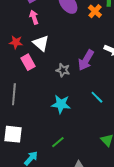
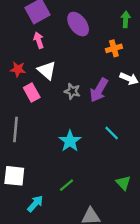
orange cross: (95, 11) -> (114, 48), moved, turned 32
gray star: (63, 70) -> (72, 91), moved
cyan star: (61, 104) -> (70, 141), turned 30

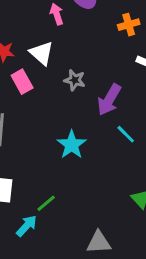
pink arrow: (39, 40) -> (57, 14), moved
purple arrow: (99, 90) -> (109, 100), moved
green line: (66, 185) -> (46, 203), moved

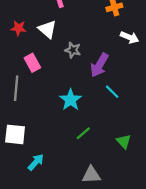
pink rectangle: (22, 82) -> (32, 63), moved
green line: (46, 203) -> (83, 133), moved

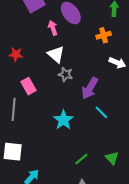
white triangle: (47, 29) -> (56, 54), moved
green line: (83, 133) -> (81, 159), moved

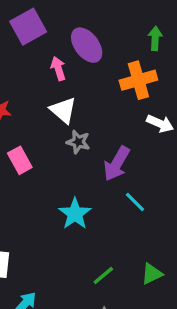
orange cross: (104, 35) -> (138, 80), size x1.5
green triangle: (112, 158) -> (152, 274), turned 48

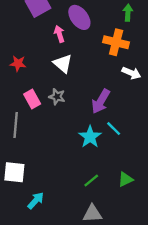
orange cross: (138, 80) -> (116, 42), turned 30
gray star: (78, 142) -> (57, 97), moved
cyan star: (75, 214) -> (90, 137), moved

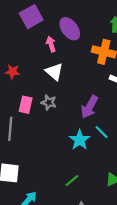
pink rectangle: (32, 99) -> (26, 105), turned 42
green line: (91, 181) -> (72, 181), moved

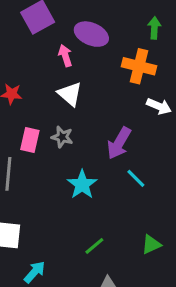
purple ellipse: (70, 29) -> (91, 34), turned -30
cyan star: (80, 140) -> (82, 185), moved

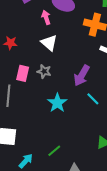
green line: (94, 246) -> (54, 151), moved

